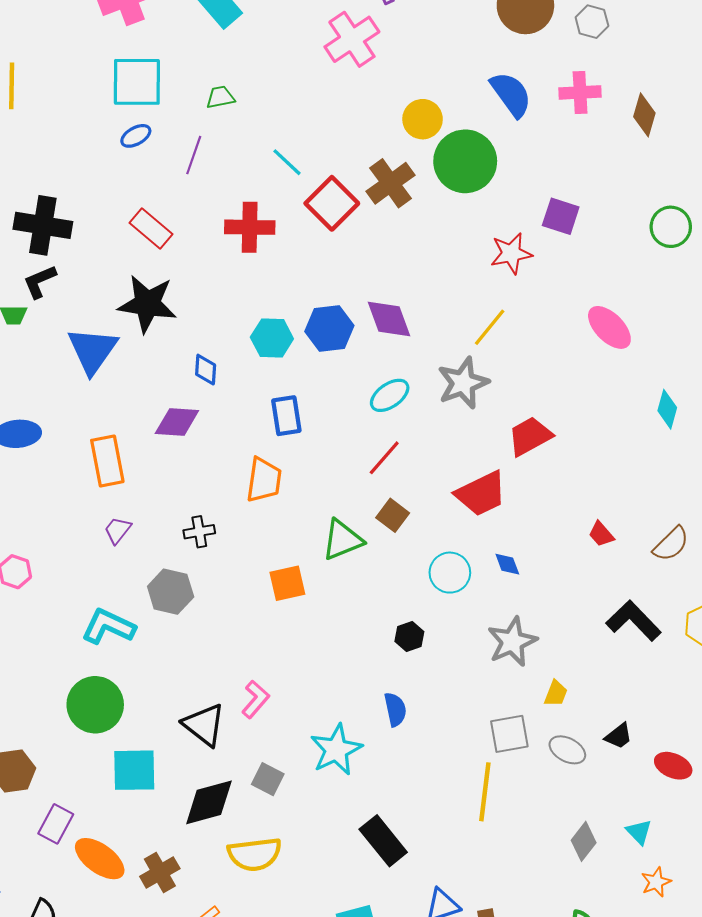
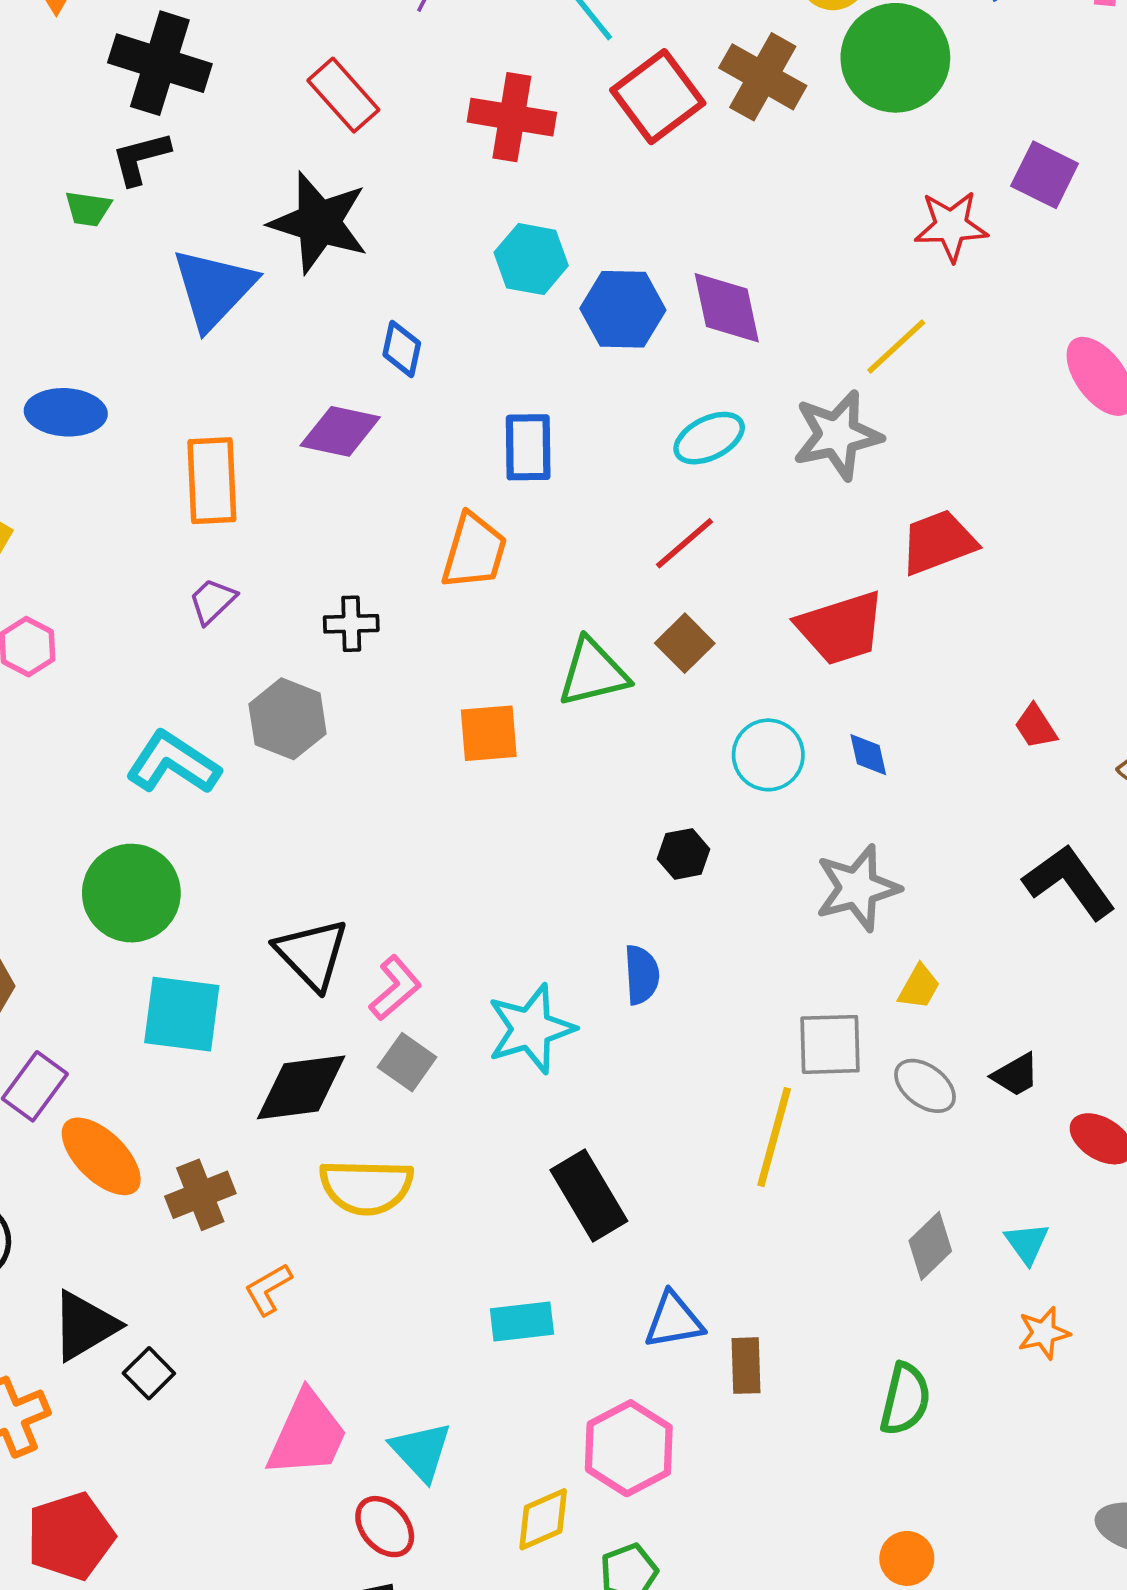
brown cross: (391, 183) -> (763, 77), turned -33
cyan hexagon: (272, 338) -> (531, 259), moved
pink L-shape: (255, 699) -> (395, 988), moved

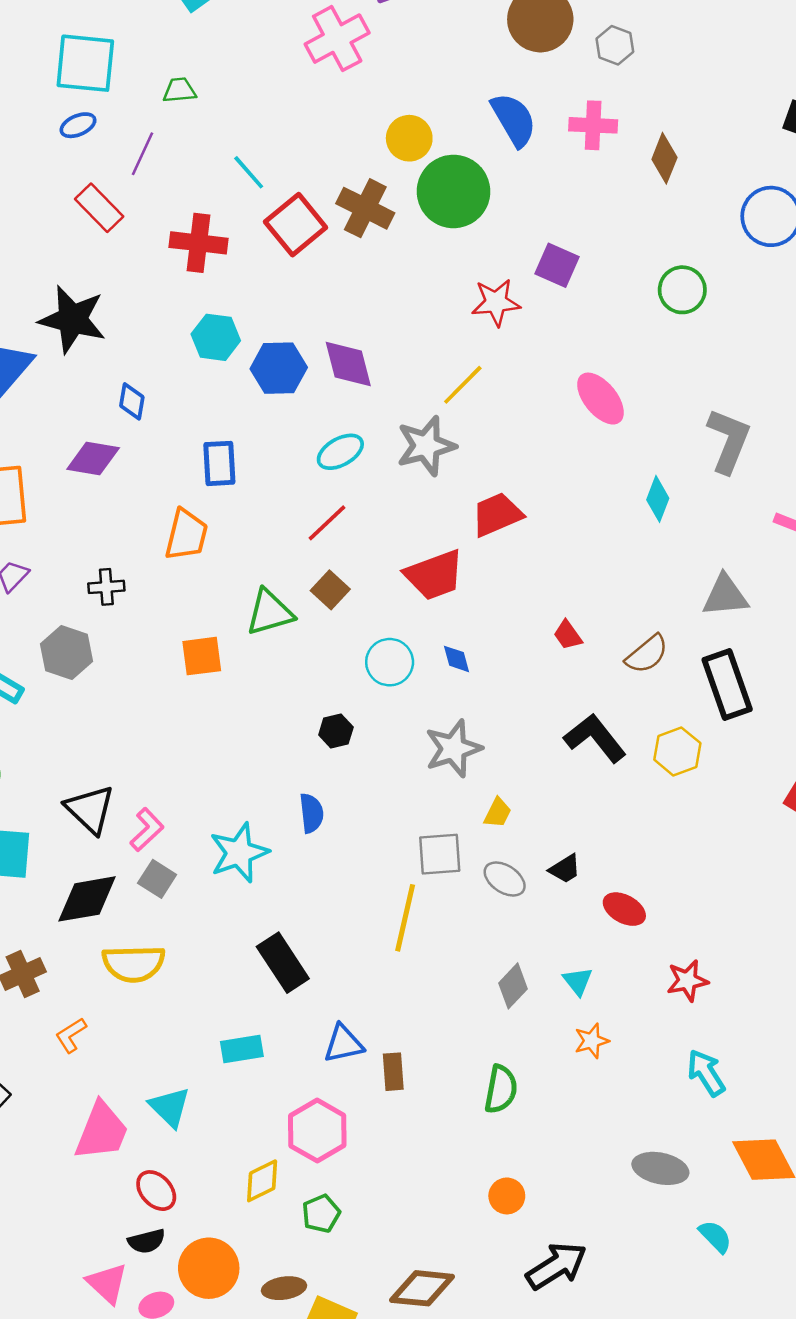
red rectangle: (343, 95) -> (99, 208), moved
cyan triangle: (421, 1451) -> (170, 1107), moved

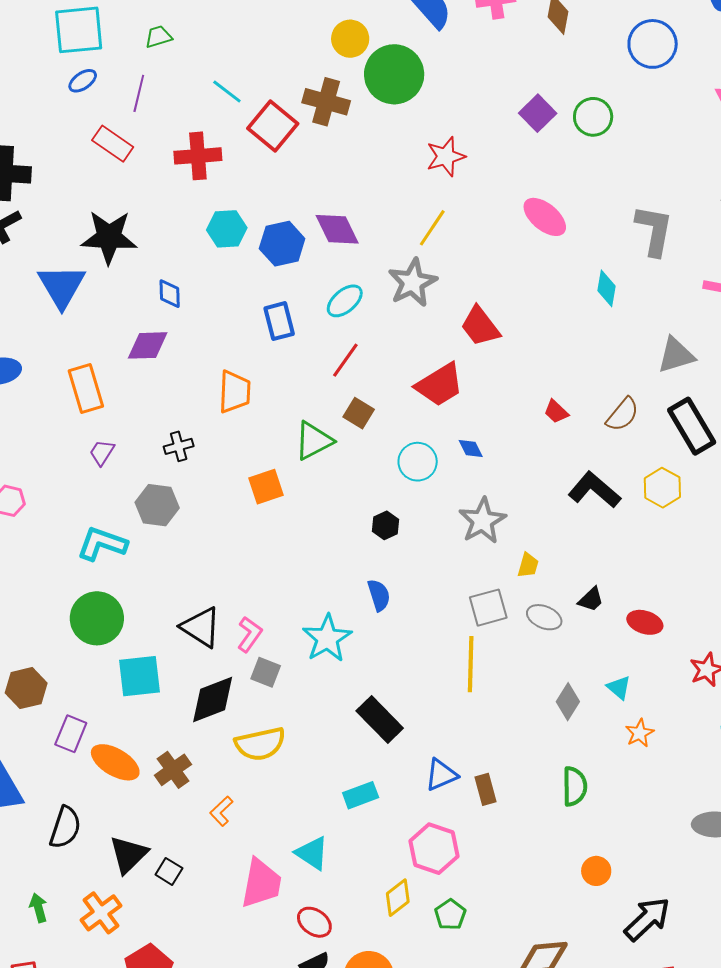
purple square: (557, 265) -> (538, 113), moved, turned 33
blue rectangle: (219, 463) -> (279, 321), moved
red trapezoid: (497, 515) -> (480, 326), turned -93

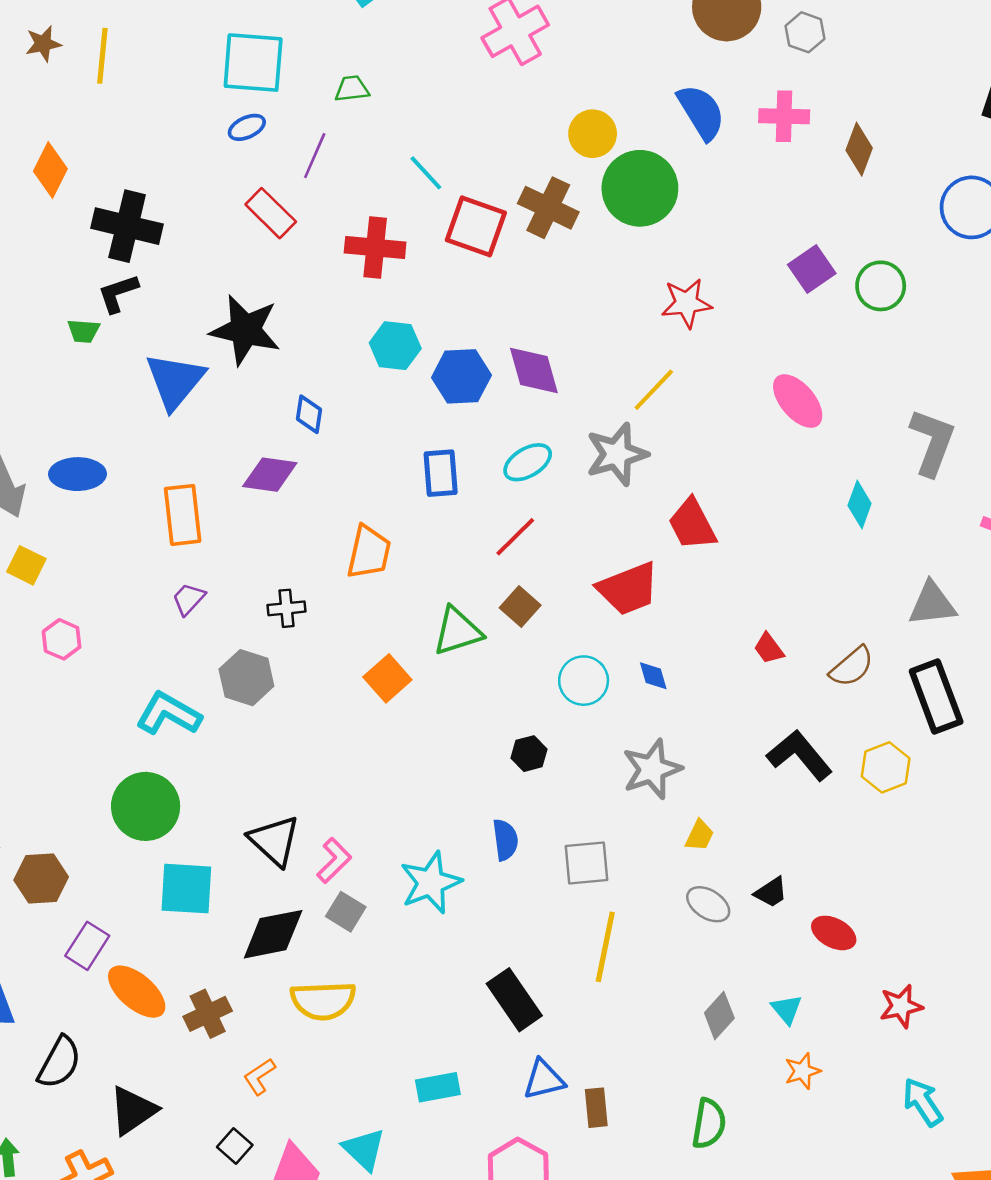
red square: (273, 126) -> (476, 226), turned -30
orange square: (266, 487) -> (387, 678), turned -33
gray square: (488, 608) -> (586, 863), moved
black rectangle: (380, 719) -> (514, 1000), moved
black square: (169, 871) -> (235, 1146), moved

